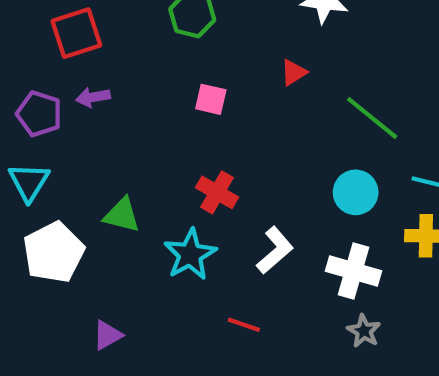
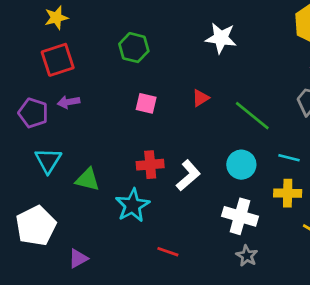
red triangle: (294, 72) -> (201, 98), moved
cyan triangle: (29, 182) -> (48, 161), moved
red cross: (217, 192) -> (150, 165), turned -35
white L-shape: (275, 250) -> (188, 175), moved
white pentagon: (54, 252) -> (36, 226), moved

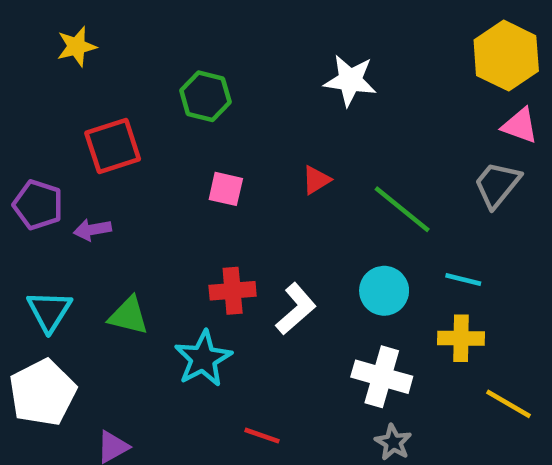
red square: (58, 60) -> (113, 146), moved
purple arrow: (69, 102) -> (92, 230), moved
cyan triangle: (48, 161) -> (49, 311), moved

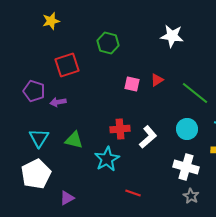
pink square: (226, 189) -> (132, 84), moved

